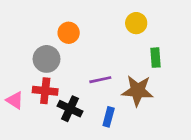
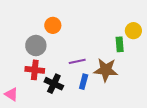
yellow circle: (136, 23) -> (133, 31), moved
pink triangle: (15, 100) -> (11, 94), moved
blue rectangle: (109, 117) -> (84, 82), moved

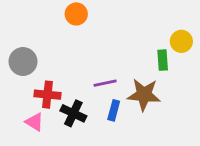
orange circle: (53, 25) -> (76, 14), moved
gray circle: (36, 46) -> (23, 61), moved
pink triangle: (11, 94) -> (34, 122), moved

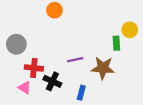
blue rectangle: (114, 110) -> (81, 93), moved

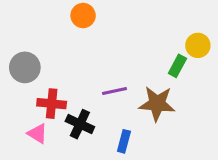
green rectangle: (116, 43) -> (177, 66), turned 32

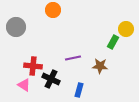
gray circle: (25, 67) -> (16, 27), moved
brown star: (157, 104) -> (100, 66), size x0.7

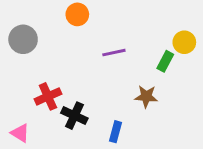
purple line: (73, 58) -> (114, 53), moved
red cross: (33, 66) -> (48, 96), turned -30
pink triangle: (24, 85) -> (20, 133), moved

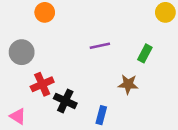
orange circle: (77, 14) -> (45, 12), moved
gray circle: (23, 39) -> (22, 52), moved
yellow circle: (184, 42) -> (165, 12), moved

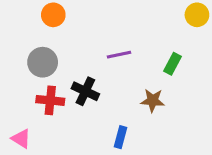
gray circle: (22, 52) -> (43, 62), moved
red cross: (42, 84) -> (50, 100), turned 30
black cross: (65, 101) -> (85, 91), moved

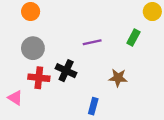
orange circle: (53, 15) -> (31, 12), moved
green rectangle: (172, 64) -> (133, 38), moved
pink triangle: (21, 139) -> (15, 98), moved

